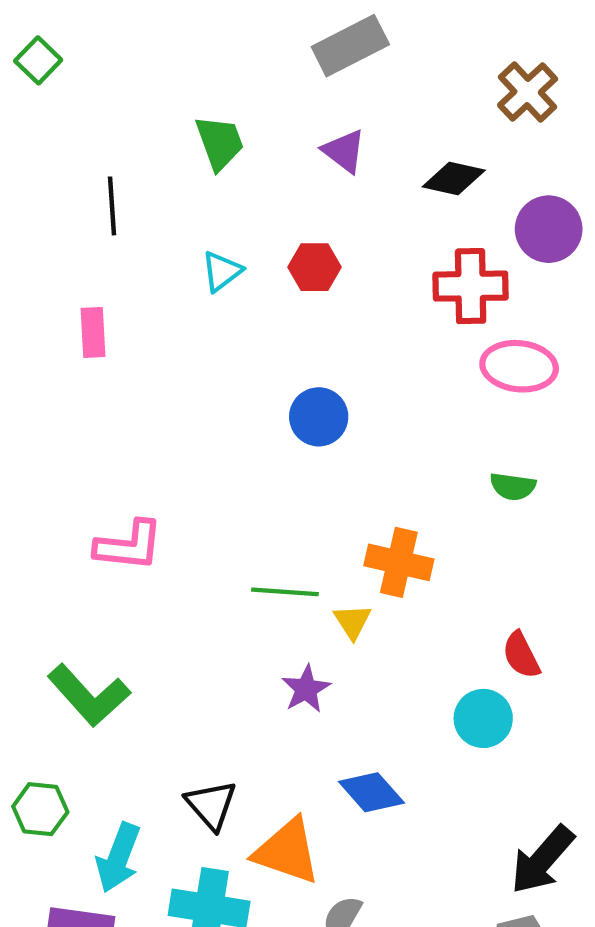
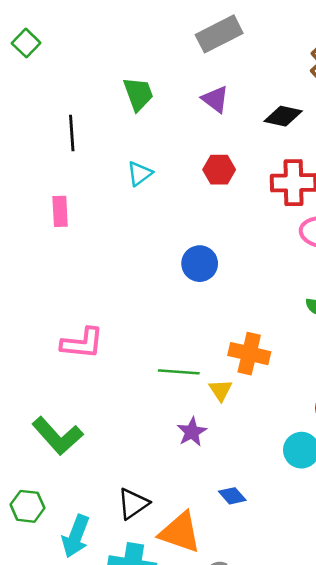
red hexagon: (314, 267) -> (219, 170), moved
blue diamond: (371, 792) -> (232, 496), size x0.7
black triangle: (211, 805) -> (133, 504), turned 36

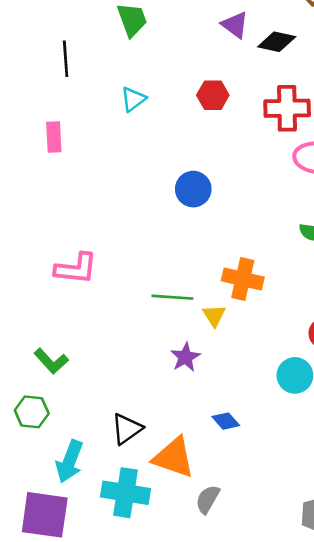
purple triangle: (215, 99) -> (235, 25), moved
green L-shape: (57, 436) -> (51, 361), size x0.7
green hexagon: (27, 506) -> (32, 412), moved

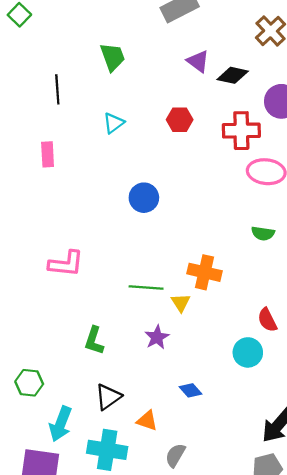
blue circle: (193, 189) -> (144, 198), moved
green L-shape: (51, 361) -> (94, 341), moved, turned 60
orange triangle: (174, 457) -> (147, 421), size x0.6

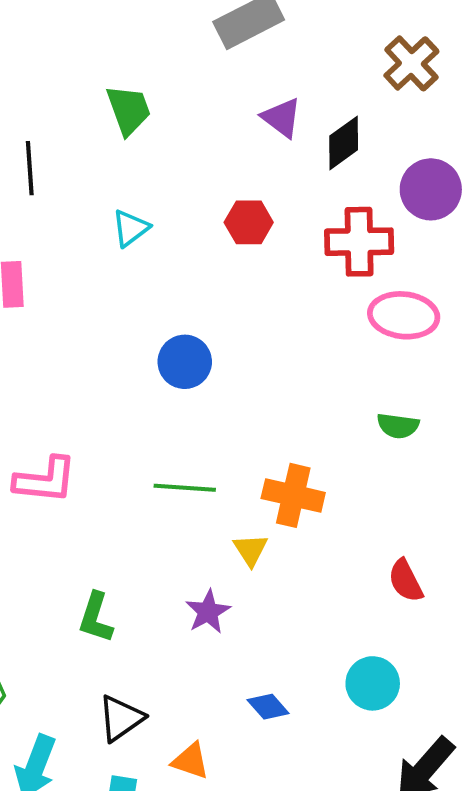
black diamond: (233, 75) -> (344, 143), turned -48
green line: (146, 287) -> (185, 488), moved
cyan circle: (248, 352) -> (373, 683), moved

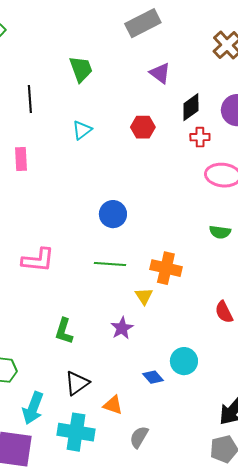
black diamond: (344, 143) -> (191, 107), moved
red cross: (359, 242) -> (200, 137), size x0.6
blue circle: (185, 362) -> (113, 214), moved
cyan circle: (373, 683) -> (184, 361), moved

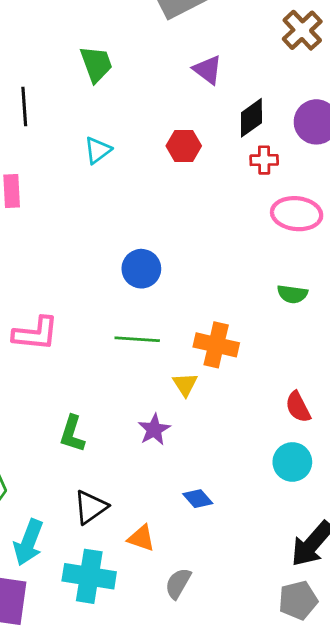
cyan circle: (184, 361) -> (292, 462), moved

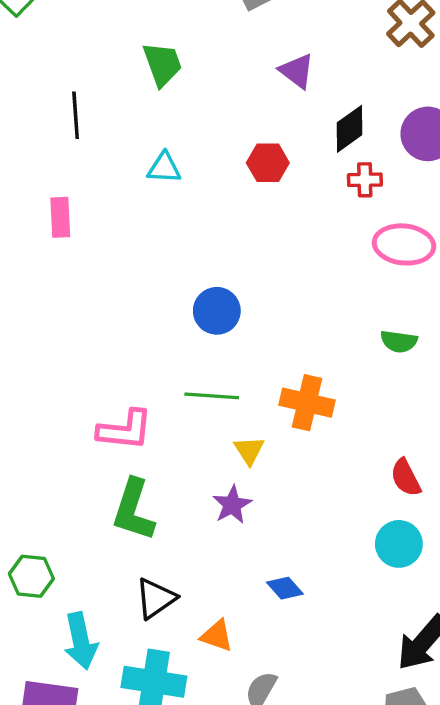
cyan triangle: (98, 150) -> (164, 168), turned 40
pink L-shape: (36, 334) -> (125, 430), moved
yellow triangle: (185, 384) -> (249, 450), moved
green L-shape: (72, 434) -> (133, 510), size x1.4
cyan arrow: (28, 542) -> (81, 641), turned -33

